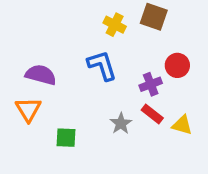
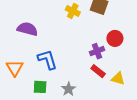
blue L-shape: (102, 65) -> (47, 60), moved
purple semicircle: (41, 75) -> (27, 29), moved
gray star: (121, 123) -> (69, 89), moved

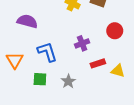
purple cross: (97, 51) -> (82, 43), moved
red rectangle: (98, 71) -> (98, 63), turned -56

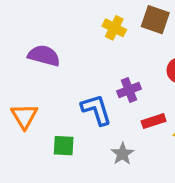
blue L-shape: (47, 52) -> (96, 110), moved
gray star: (68, 81) -> (122, 154), moved

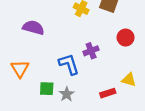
red rectangle: (154, 121) -> (108, 93), moved
gray star: (122, 154) -> (67, 94), moved

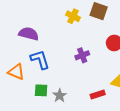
blue L-shape: (69, 64) -> (40, 59), moved
orange triangle: (20, 69) -> (16, 72), turned -36

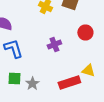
red rectangle: (98, 94) -> (69, 82), size x1.5

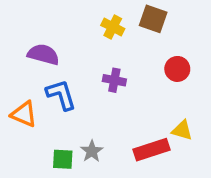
purple cross: (54, 44) -> (114, 80), moved, turned 32
green square: (14, 78) -> (63, 159), moved

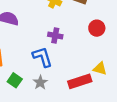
blue L-shape: (61, 95) -> (42, 57), moved
green square: (63, 159) -> (15, 80), moved, turned 32

